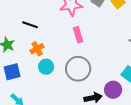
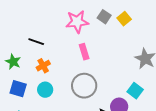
cyan circle: (46, 67) -> (45, 90), moved
blue square: (12, 72) -> (18, 89), turned 30

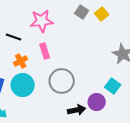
pink star: (77, 22) -> (42, 21), moved
pink rectangle: (84, 52) -> (45, 51), moved
cyan circle: (45, 90) -> (23, 85), size x1.5

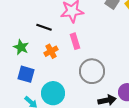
cyan circle: (23, 85) -> (53, 93), moved

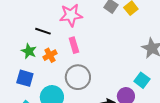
green star: (21, 47) -> (29, 51), moved
gray circle: (92, 71) -> (78, 77), moved

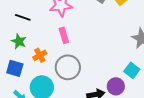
black line: (43, 31) -> (23, 17), moved
orange cross: (50, 55) -> (40, 55), moved

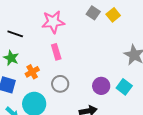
gray circle: (68, 67) -> (60, 84), size x0.7
purple circle: (116, 86) -> (101, 86), moved

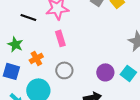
black line: (15, 34) -> (28, 17), moved

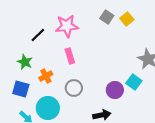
black line: (28, 17) -> (38, 35), turned -63
cyan square: (128, 73) -> (134, 82), moved

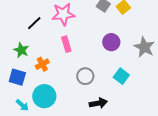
cyan square: (134, 82) -> (121, 76), moved
gray circle: (74, 88) -> (85, 76), moved
purple circle: (115, 90) -> (111, 42), moved

